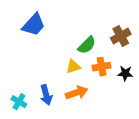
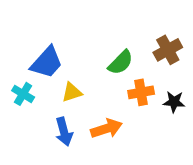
blue trapezoid: (34, 25) -> (47, 62), moved
yellow triangle: (73, 67) -> (72, 92), moved
cyan cross: (19, 102) -> (23, 94), moved

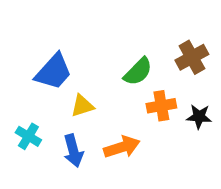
cyan cross: (23, 94) -> (28, 136), moved

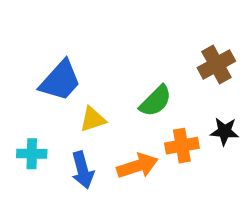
green semicircle: (138, 72) -> (156, 101), moved
orange cross: (161, 106) -> (182, 146), moved
cyan cross: (28, 136) -> (32, 154), turned -30

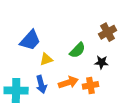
black star: (225, 131) -> (102, 62), moved
orange cross: (182, 146) -> (90, 85), moved
cyan cross: (32, 154) -> (16, 90), moved, size x1.6

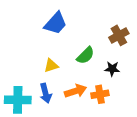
blue trapezoid: (30, 40) -> (56, 23), moved

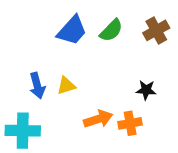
brown cross: (119, 35) -> (156, 30), moved
green semicircle: (86, 55) -> (111, 30), moved
blue arrow: (46, 93) -> (37, 86), moved

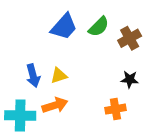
brown cross: (156, 30) -> (130, 38), moved
orange arrow: (98, 119) -> (55, 105), moved

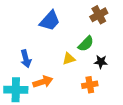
green semicircle: (99, 27) -> (86, 44), moved
brown cross: (130, 38) -> (99, 15), moved
yellow triangle: (59, 76) -> (69, 59), moved

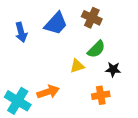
brown cross: (99, 15) -> (92, 18), moved, turned -36
blue arrow: (26, 59) -> (21, 32), moved
cyan cross: (16, 90) -> (18, 101), turned 30

